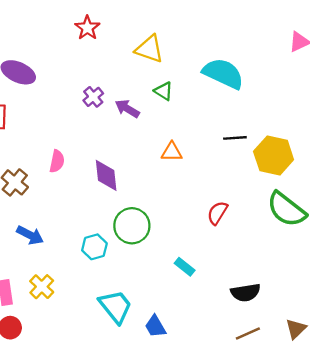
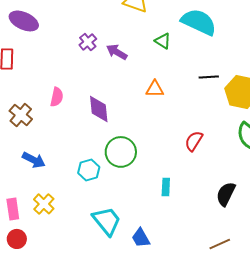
green triangle: (164, 91) -> (163, 41), moved
cyan rectangle: (185, 267) -> (166, 187), turned 54
black semicircle: (245, 293) -> (226, 194), moved, turned 125

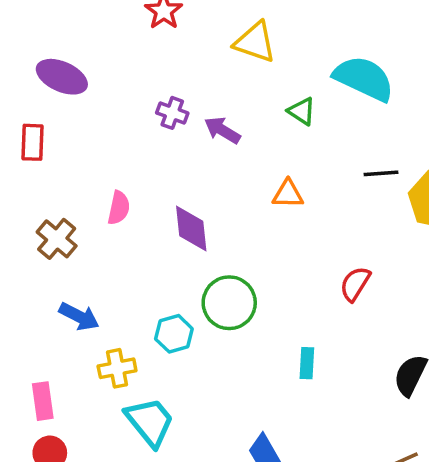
purple cross: (88, 42) -> (172, 113), turned -30
yellow cross: (44, 204) -> (117, 368), moved, turned 35
cyan trapezoid: (107, 221) -> (150, 422), moved

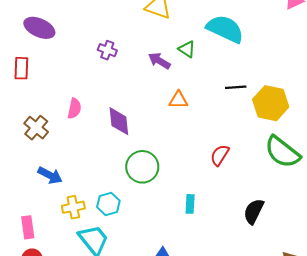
purple arrow: (222, 130) -> (159, 61), moved
cyan hexagon: (174, 334) -> (108, 204), moved

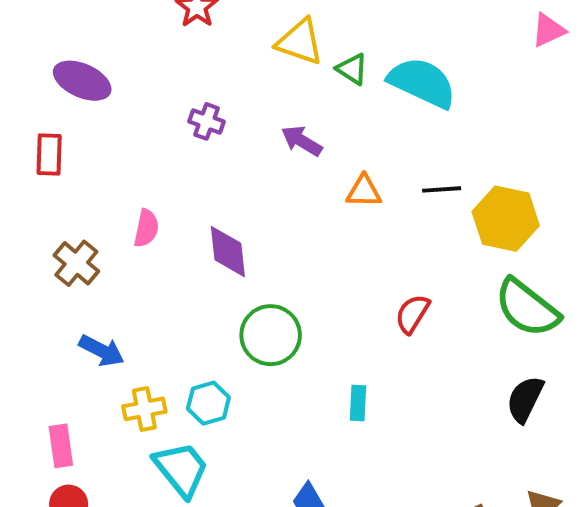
green triangle: (187, 49) -> (352, 69), moved
orange triangle: (178, 100) -> (364, 191), moved
black semicircle: (254, 211) -> (525, 399), moved

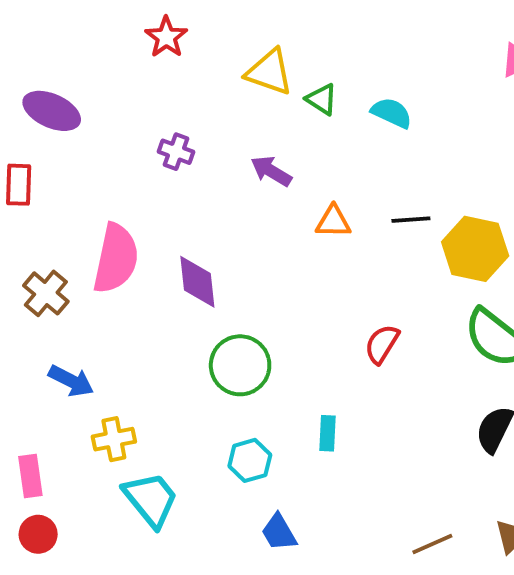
cyan semicircle: (422, 83) -> (392, 113), size x0.6
pink semicircle: (146, 228) -> (116, 258), size x1.8
cyan hexagon: (208, 403) -> (250, 460), moved

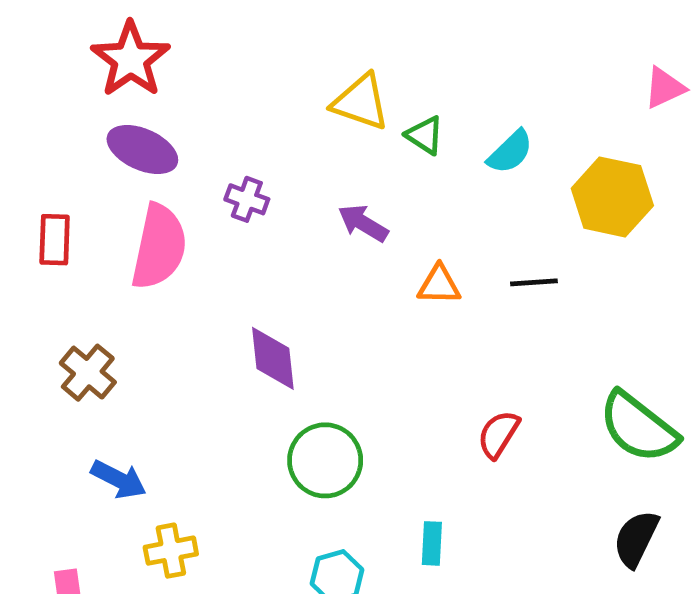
red star: (166, 37) -> (131, 59), moved, size x1.5
purple ellipse: (52, 111) -> (142, 150), moved
cyan semicircle: (392, 113) -> (510, 152), turned 111
yellow hexagon: (475, 249) -> (612, 197), moved
pink semicircle: (116, 258) -> (159, 247), moved

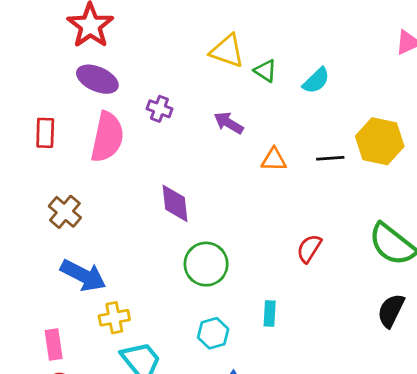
yellow hexagon: (612, 197) -> (380, 141), moved
blue arrow: (119, 479) -> (83, 275), size x1.4

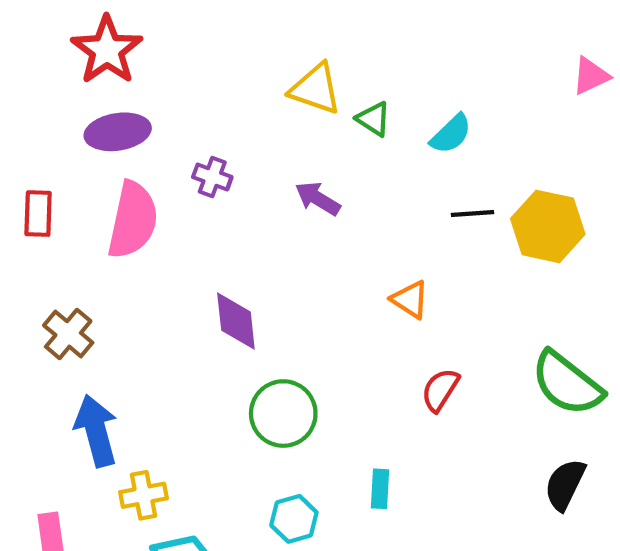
purple ellipse: (97, 79) -> (118, 132), turned -33
black line: (330, 158) -> (472, 214), moved
orange triangle: (274, 160) -> (410, 300), moved, turned 32
blue arrow: (83, 275) -> (96, 431), turned -132

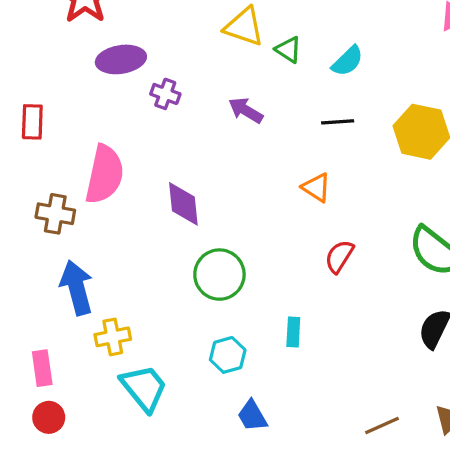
purple ellipse: (118, 132) -> (121, 59), moved
black line: (472, 214) -> (338, 122), moved
pink semicircle: (133, 220) -> (105, 174), moved
brown cross: (68, 334) -> (55, 214), turned -30

